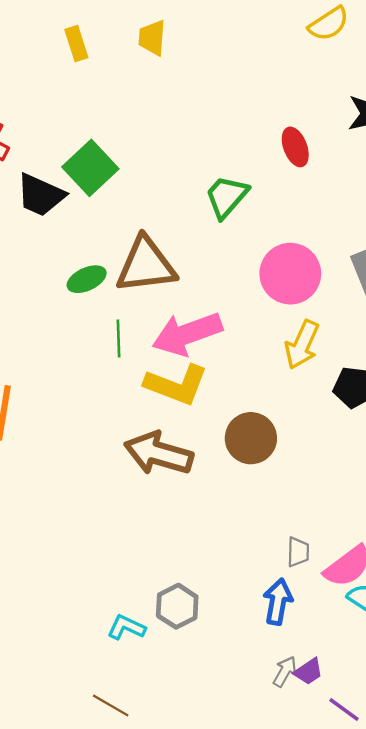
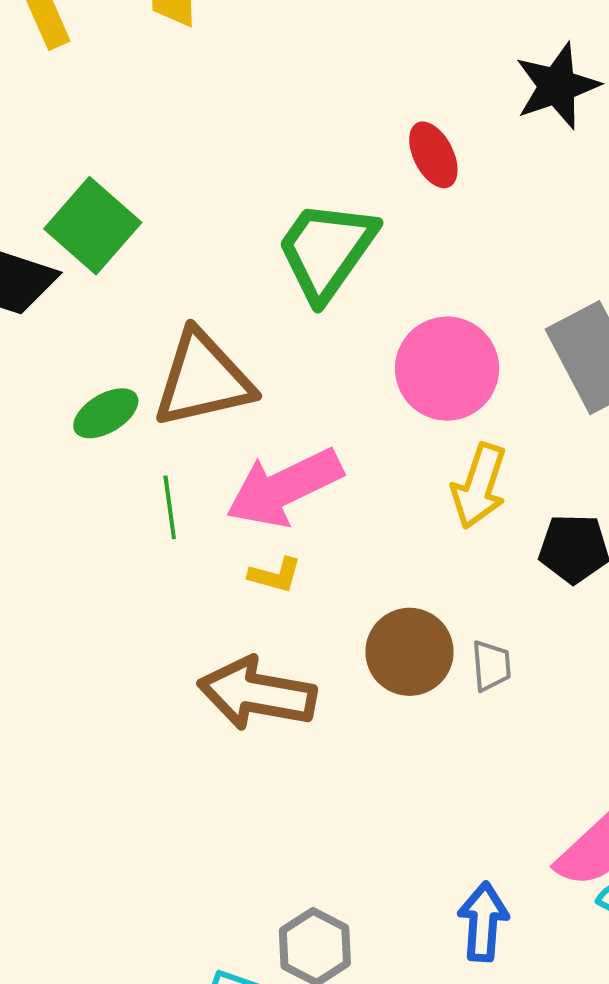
green trapezoid: (226, 197) -> (326, 250), size x1.4
yellow L-shape: (176, 385) -> (275, 575), size x0.5
gray trapezoid: (298, 552) -> (491, 666), moved

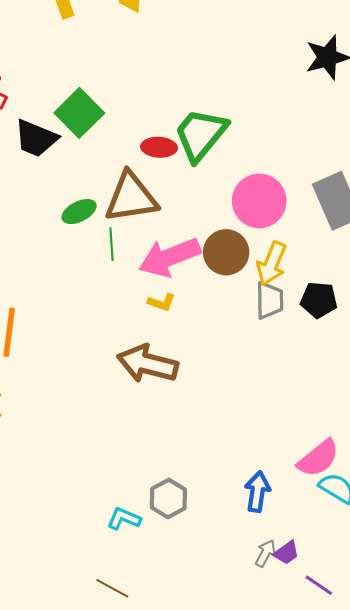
red ellipse: (433, 155) -> (159, 147), moved, turned -64
green line: (170, 507) -> (112, 244), moved
brown circle: (409, 652) -> (226, 252), moved
gray trapezoid: (491, 666) -> (270, 300), moved, size x1.4

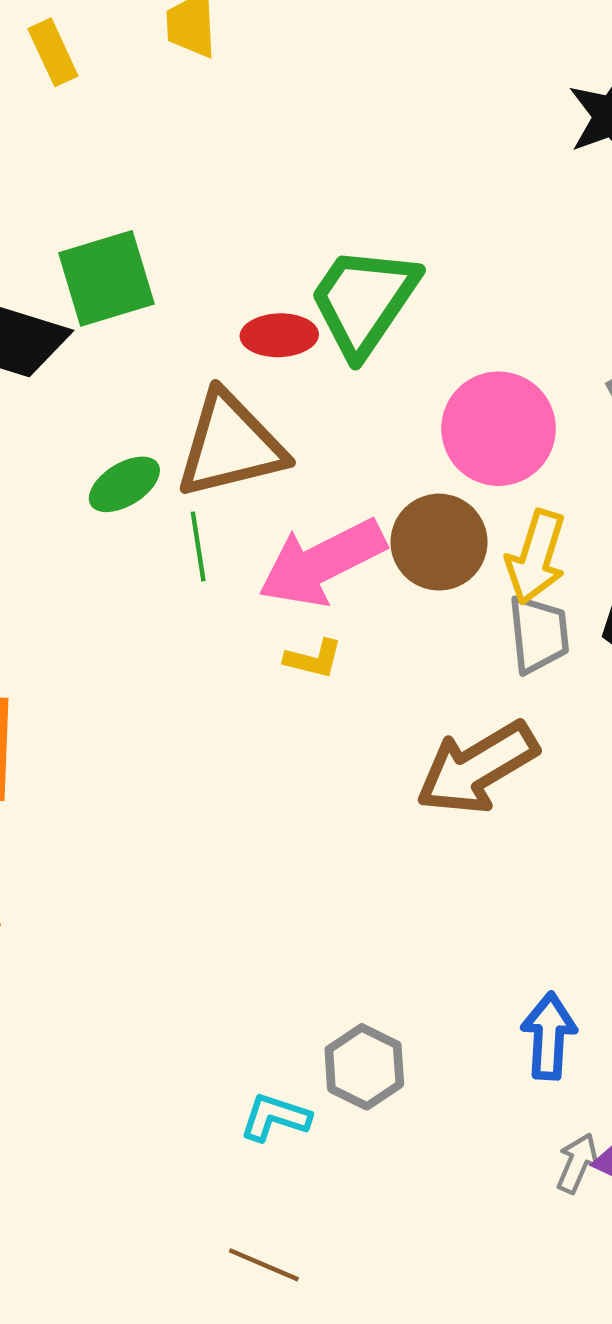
green square: (79, 113) -> (106, 278), turned 33
brown arrow: (148, 364) -> (477, 768), moved, turned -40

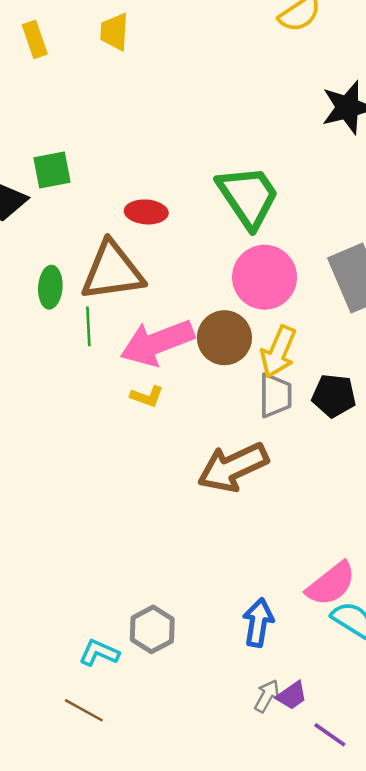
green square: (106, 278) -> (52, 170), size x0.7
green trapezoid: (364, 301) -> (248, 196), moved, turned 106
green ellipse: (124, 484) -> (50, 287), turned -60
brown line: (264, 1265) -> (84, 710), moved

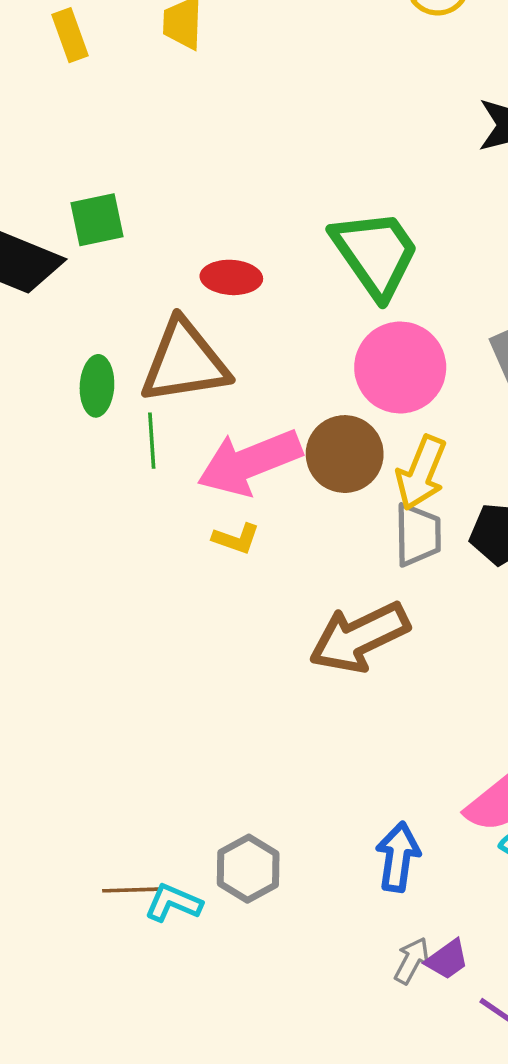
brown line: (84, 710) -> (132, 890), moved, turned -30

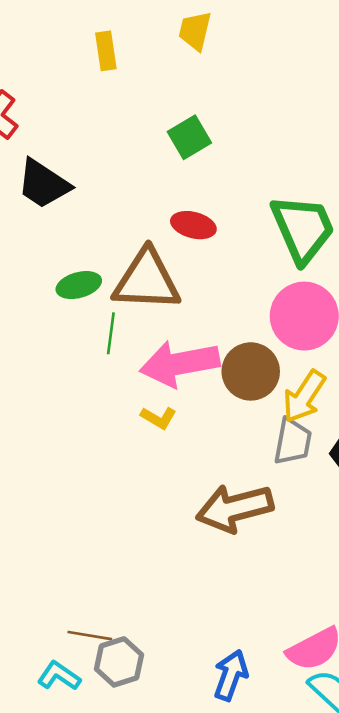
yellow rectangle: (70, 35) -> (106, 51), moved
green square: (97, 220) -> (189, 137), moved, turned -30
green ellipse: (97, 386) -> (79, 285), turned 60
brown line: (132, 890) -> (90, 636), moved

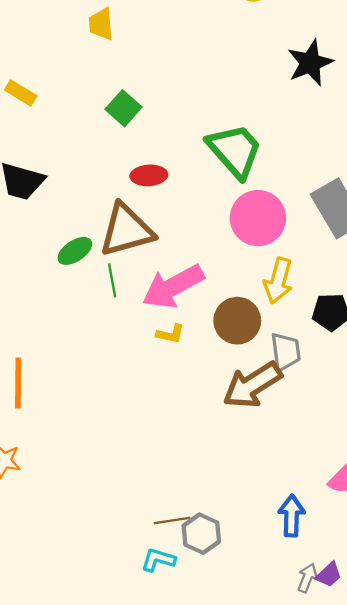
yellow rectangle: (106, 51) -> (21, 93), moved, turned -32
brown circle: (251, 371) -> (237, 321), moved
gray trapezoid: (293, 442) -> (286, 352), moved

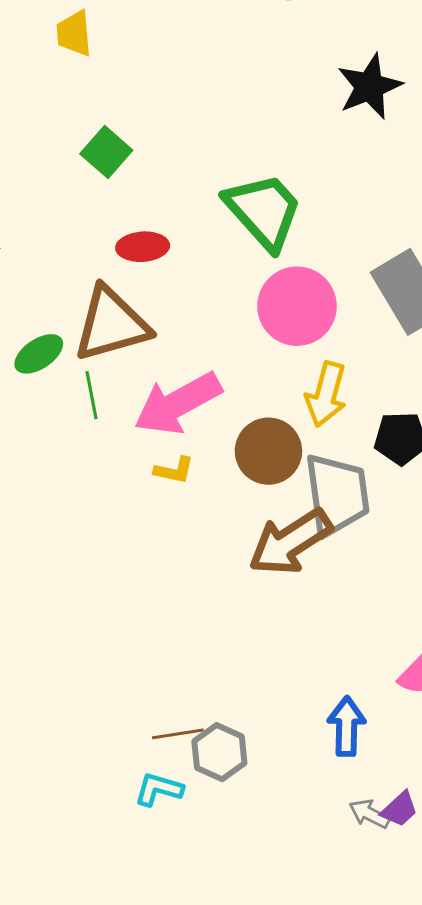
gray trapezoid: (286, 352) -> (337, 495), size x1.5
gray arrow: (307, 578) -> (369, 814), turned -84

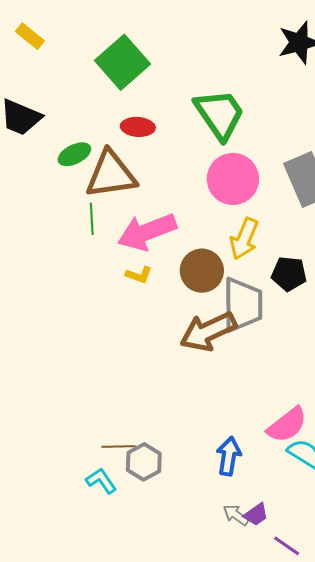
green square: (106, 152) -> (122, 62), size x1.6
green ellipse: (39, 354) -> (74, 154), moved
cyan L-shape: (159, 789) -> (101, 481), turned 32

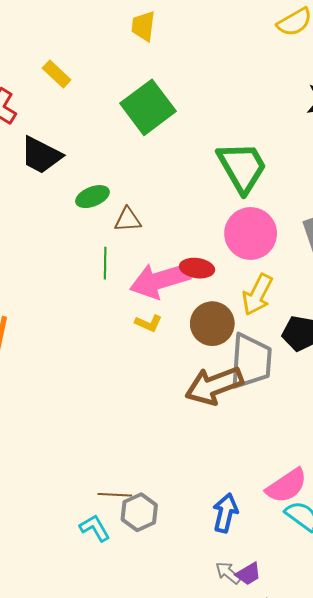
red ellipse: (138, 127) -> (197, 268), moved
brown triangle: (111, 175) -> (128, 220), size x0.5

